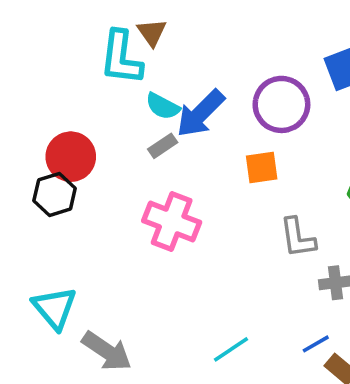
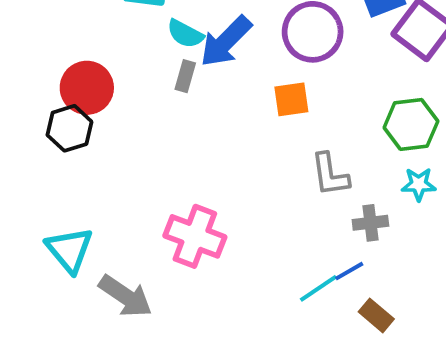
gray rectangle: (163, 146) -> (185, 76), turned -40
pink cross: (172, 221) -> (195, 236), moved
blue line: (316, 344) -> (349, 271), moved
cyan line: (231, 349) -> (318, 288), moved

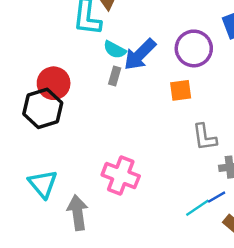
black hexagon: (69, 128) -> (43, 108), size x1.4
gray arrow: (125, 296) -> (78, 213), turned -132

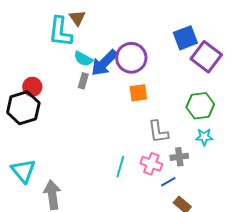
purple circle: (194, 48) -> (131, 58), moved
red circle: (54, 83) -> (32, 87), size x0.7
pink cross: (121, 176) -> (151, 164), moved, size x0.7
cyan line: (197, 208) -> (120, 167), moved, turned -40

